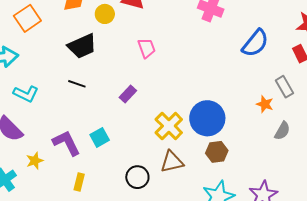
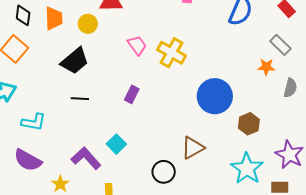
yellow cross: (169, 126) -> (171, 53), moved
brown hexagon: (217, 152) -> (249, 124), moved

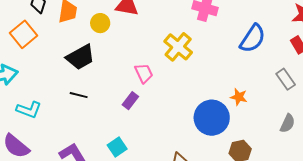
pink trapezoid: (137, 45) -> (144, 73), moved
yellow cross: (171, 53) -> (178, 47), moved
orange star: (266, 67) -> (239, 97), moved
cyan square: (116, 144) -> (117, 147), moved

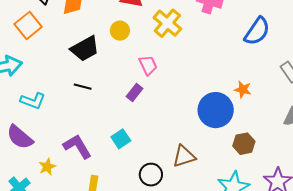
yellow circle: (100, 23) -> (120, 31), moved
yellow cross: (178, 47) -> (167, 23), moved

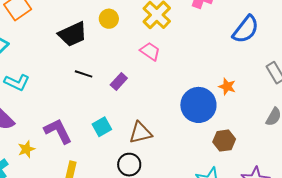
pink trapezoid: (148, 65) -> (150, 51), moved, turned -35
black line: (83, 87) -> (84, 74), moved
brown triangle: (184, 156) -> (140, 133), moved

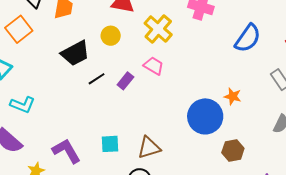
black line: (84, 74) -> (97, 79), moved, turned -48
purple rectangle: (119, 82) -> (125, 81), moved
cyan square: (102, 127) -> (110, 144), turned 30

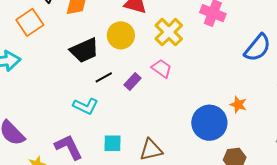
yellow circle: (111, 36) -> (121, 35), size x1.4
cyan L-shape: (23, 105) -> (86, 106), moved

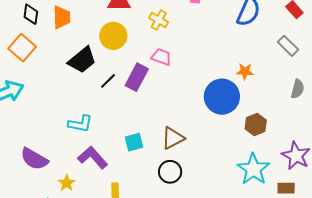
yellow cross: (169, 32) -> (159, 20), size x0.7
purple rectangle: (132, 81) -> (137, 77), size x1.5
cyan L-shape: (86, 106) -> (80, 124), moved

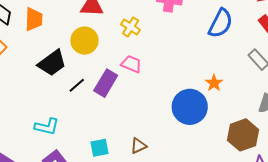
orange star: (245, 71) -> (214, 83), turned 30
brown hexagon: (256, 125) -> (243, 135), moved, size x1.4
brown triangle: (173, 138) -> (139, 146), size x0.7

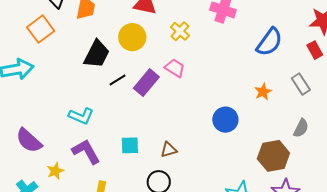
black trapezoid: (52, 63) -> (97, 54), turned -36
orange star: (214, 83) -> (263, 92), moved
blue circle: (190, 107) -> (225, 120), size x0.7

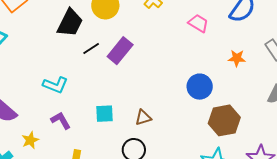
pink trapezoid: (175, 68) -> (198, 23), moved
orange star: (263, 92) -> (237, 58), turned 30
purple L-shape: (86, 152) -> (61, 120), size x0.7
brown hexagon: (273, 156) -> (224, 120), moved

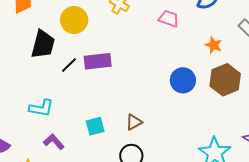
purple rectangle: (120, 51) -> (98, 61), turned 56
orange star: (237, 58) -> (214, 45), turned 30
brown hexagon: (224, 120) -> (225, 80), moved

